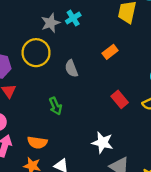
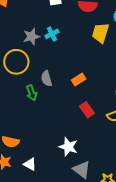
orange rectangle: (110, 52) -> (79, 80), moved
green arrow: (55, 106) -> (32, 93), moved

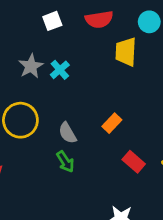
gray star: (32, 36) -> (31, 66), moved
green arrow: (32, 93) -> (65, 162), moved

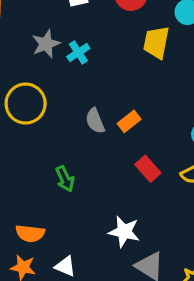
gray semicircle: (68, 133) -> (95, 121), moved
green arrow: (65, 162) -> (65, 179), moved

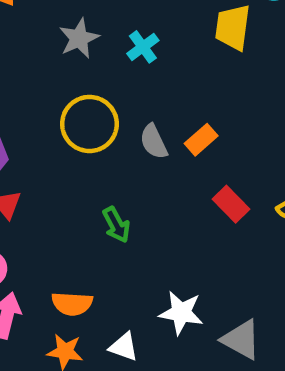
cyan cross: (78, 52) -> (143, 47), moved
yellow circle: (26, 104) -> (89, 124), moved
white star: (124, 232) -> (181, 313), moved

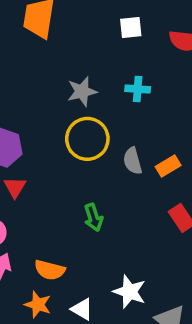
gray star: (79, 38) -> (82, 91), moved
cyan cross: (143, 47) -> (138, 89), turned 30

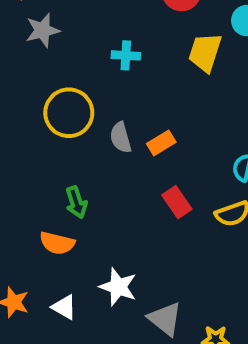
gray star: (82, 91) -> (43, 30), moved
orange semicircle: (50, 270) -> (57, 243), moved

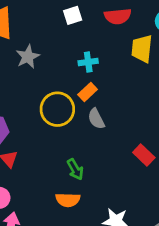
orange rectangle: (161, 143) -> (88, 92), moved

